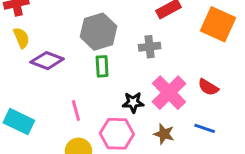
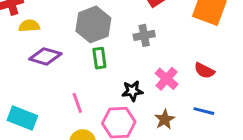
yellow semicircle: (21, 38) -> (29, 26), moved, turned -66
pink cross: (169, 93) -> (167, 79), size x0.7
brown star: (164, 134) -> (165, 119), turned 30

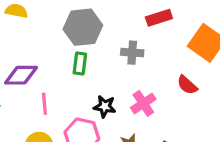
purple diamond: (45, 56) -> (21, 75), moved, turned -32
red semicircle: (204, 71) -> (187, 85), moved

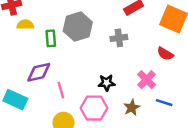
green rectangle: (80, 63) -> (51, 38), moved
pink cross: (143, 103) -> (147, 80), moved

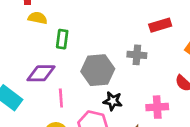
gray hexagon: (78, 27) -> (98, 70), moved
pink cross: (147, 80) -> (157, 107), turned 30

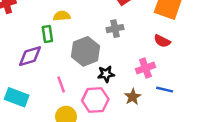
yellow semicircle: (38, 18) -> (62, 16), moved
purple diamond: (41, 73) -> (30, 56), moved

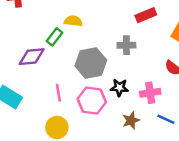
green rectangle: (47, 34) -> (54, 37), turned 35
black star: (106, 74) -> (119, 88), moved
pink hexagon: (95, 100) -> (92, 101), moved

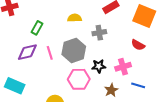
yellow semicircle: (73, 21) -> (75, 18), moved
green rectangle: (54, 37) -> (37, 28), moved
pink line: (58, 93) -> (50, 53), moved

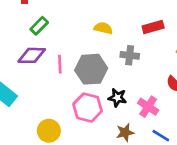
green rectangle: (37, 28) -> (39, 26), moved
pink cross: (123, 67) -> (148, 107), turned 35

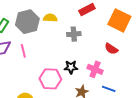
gray hexagon: (91, 69) -> (27, 22), moved

